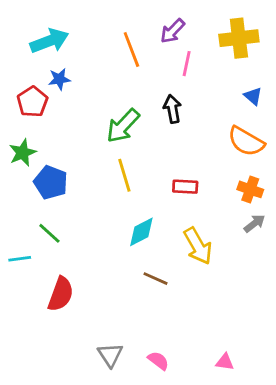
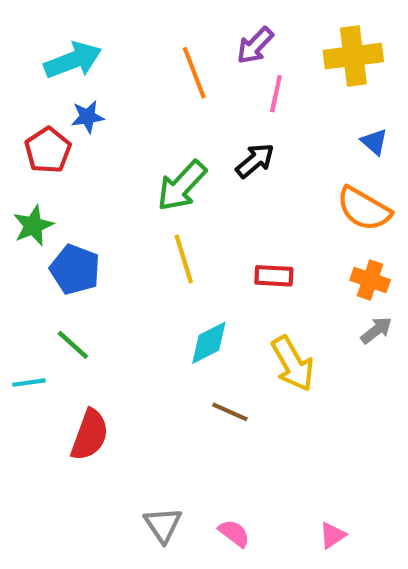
black arrow: (172, 109) -> (255, 161), turned 60
pink triangle: (225, 362) -> (332, 535), turned -42

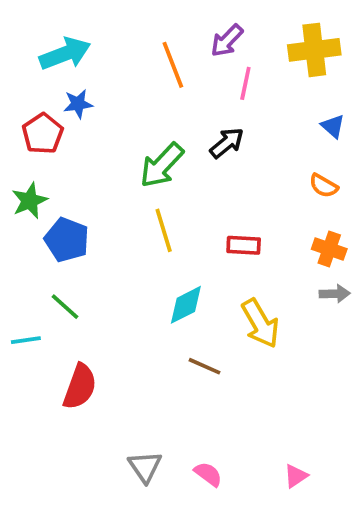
orange semicircle: (364, 209) -> (324, 186), size x0.6
gray arrow: (376, 330) -> (335, 294), turned 36

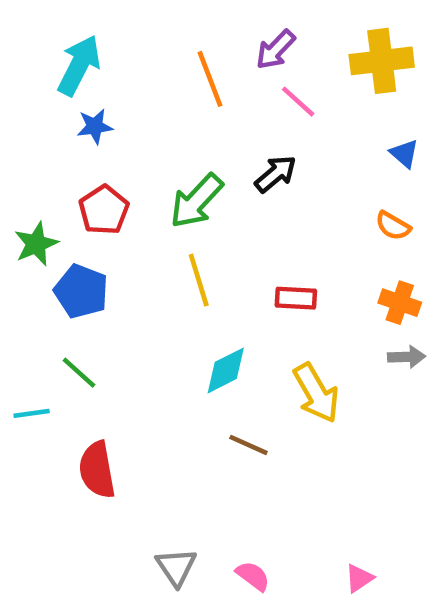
cyan arrow: (65, 54) -> (79, 65), turned -42
pink line: (245, 83) -> (298, 102), turned -60
red pentagon: (43, 134) -> (104, 210), moved
red semicircle: (80, 387) -> (97, 470), turned 150

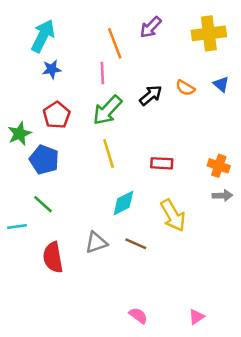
pink line: (298, 102) -> (102, 73), moved, turned 45
orange semicircle: (393, 226) -> (185, 88), moved
gray triangle: (176, 567) -> (96, 243), moved, turned 45

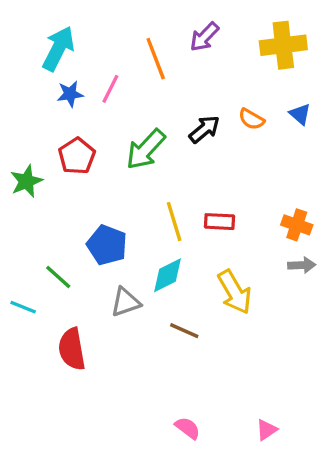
pink line: (102, 73) -> (110, 89), moved, turned 30
yellow line: (109, 153) -> (174, 222), moved
blue pentagon: (44, 160) -> (107, 245), moved
cyan line: (17, 226) -> (23, 307), turned 30
gray triangle: (96, 243) -> (125, 302), moved

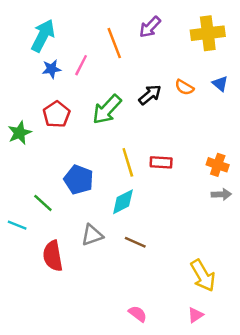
yellow arrow: (235, 292) -> (203, 276), moved
gray triangle: (125, 302) -> (92, 235), moved

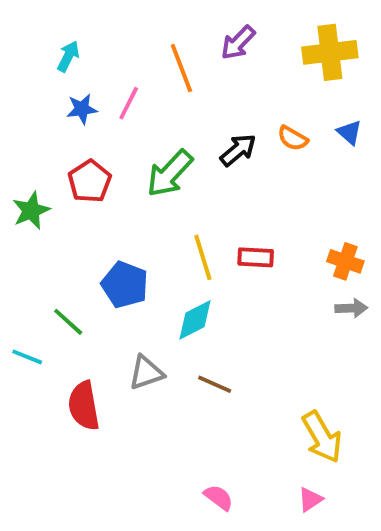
cyan arrow: (43, 36) -> (68, 56), size x0.6

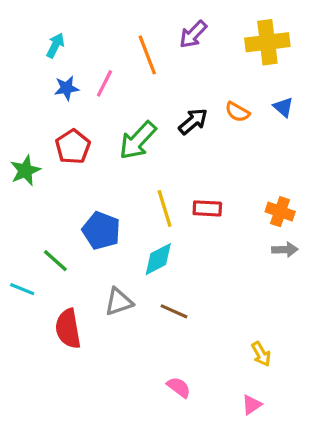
yellow arrow: (322, 437) -> (261, 354), size x0.6
pink semicircle: (219, 497) -> (179, 387), moved

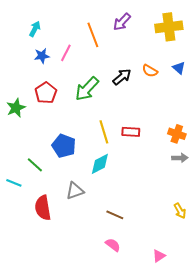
brown line: (174, 311) -> (115, 215), moved
yellow arrow: (261, 354) -> (180, 211), moved

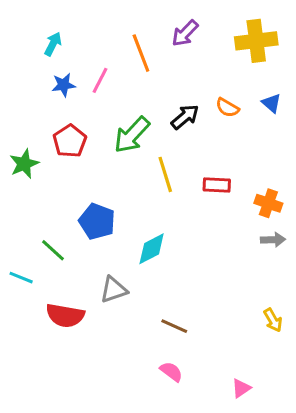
yellow line: (104, 132) -> (165, 174), moved
red rectangle: (131, 132) -> (217, 185), moved
red semicircle: (43, 208) -> (65, 315), turned -70

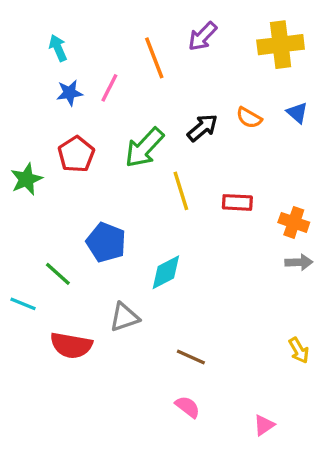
cyan arrow: (53, 44) -> (58, 48), turned -50

